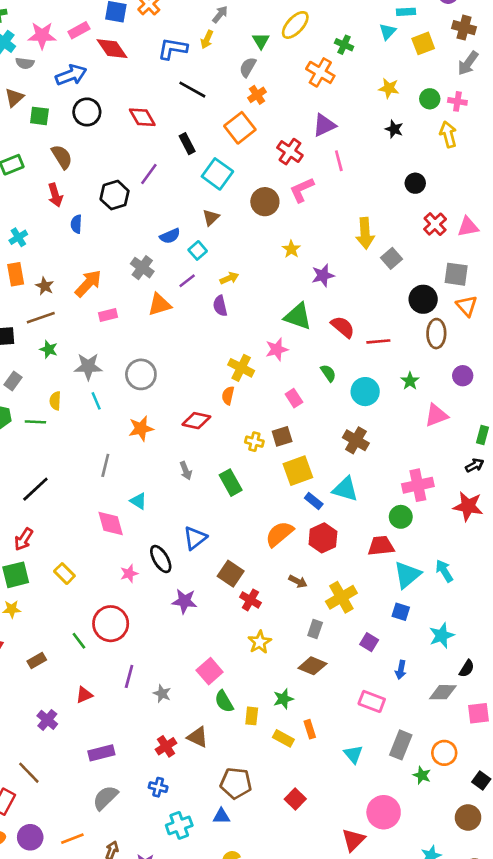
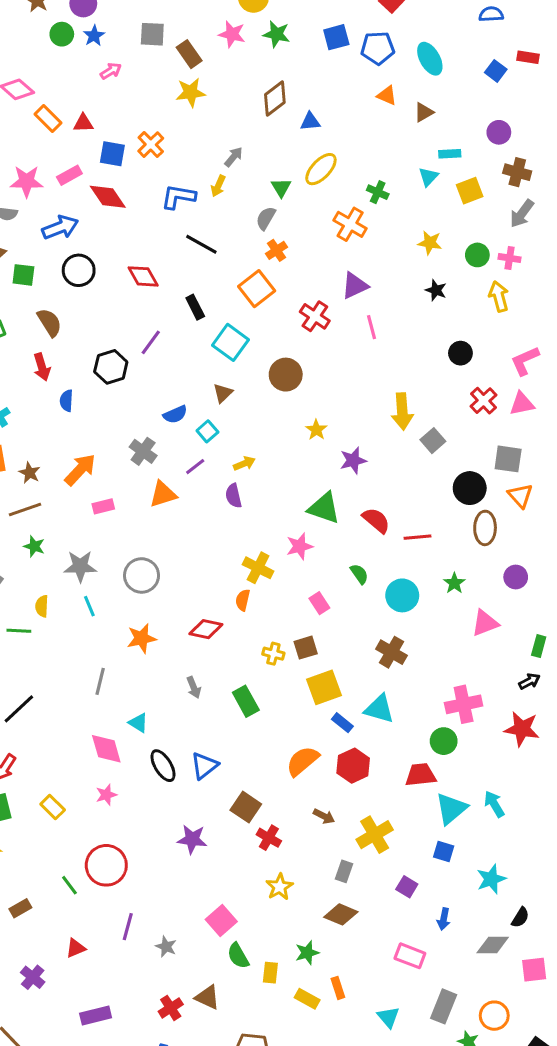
pink L-shape: (302, 190) -> (525, 361), moved
black ellipse: (161, 559) -> (163, 766), moved
pink star: (129, 574) -> (106, 795), moved

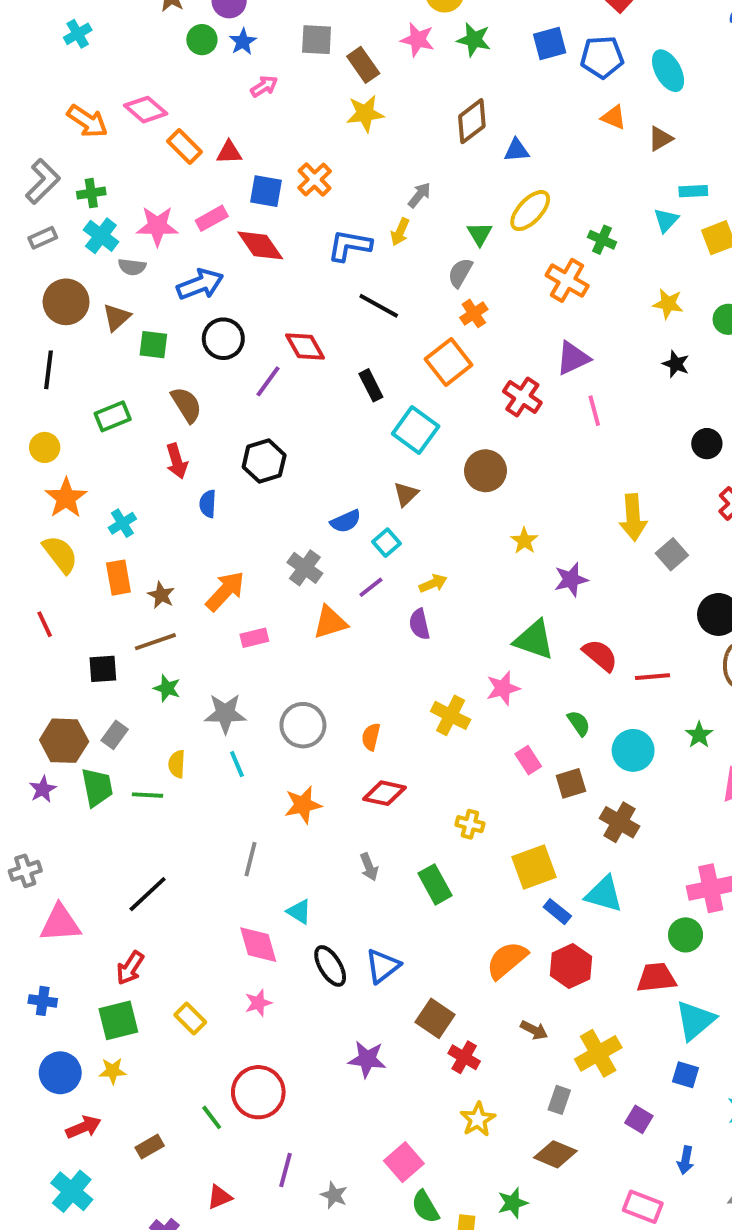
purple line: (151, 342) -> (268, 381), moved
orange semicircle: (243, 600) -> (371, 737), moved
brown square: (306, 648) -> (571, 783), moved

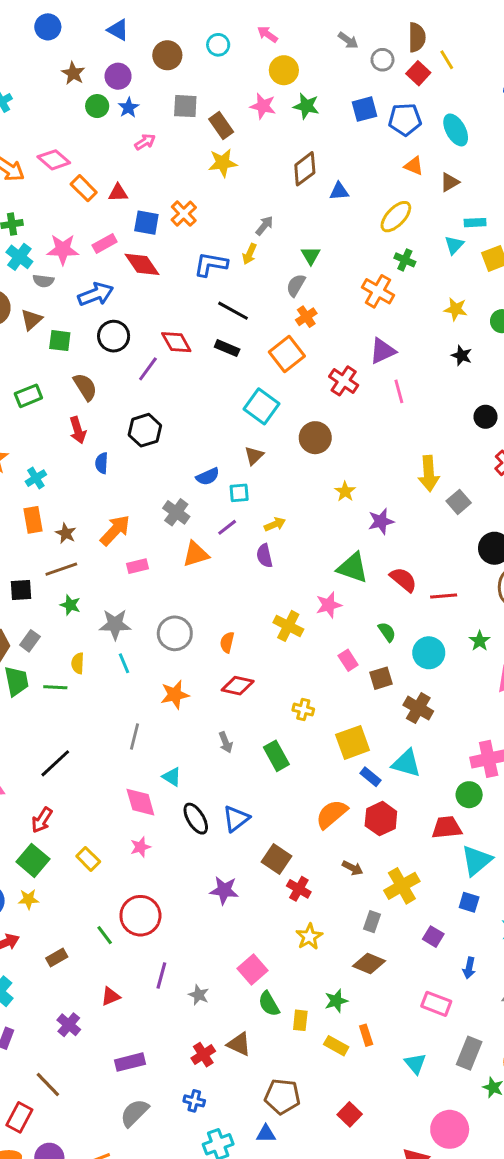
yellow ellipse: (530, 211) -> (396, 217), moved
black rectangle: (371, 385) -> (227, 348), moved, turned -40
cyan square: (386, 543) -> (239, 493), turned 36
green square: (118, 1020) -> (33, 860), turned -36

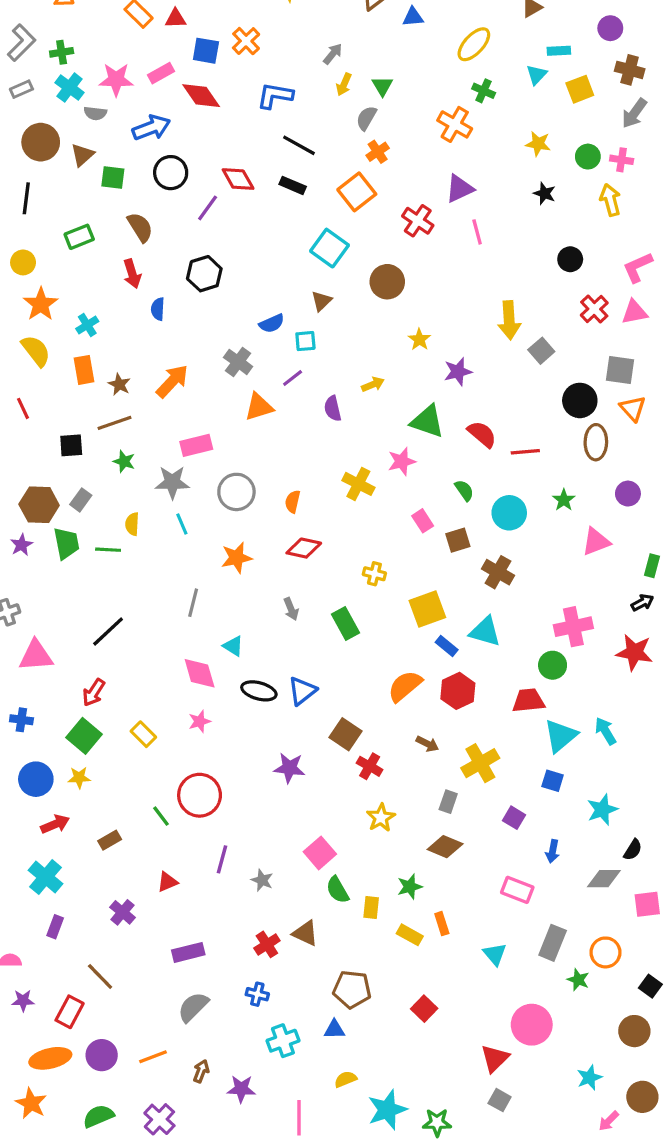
yellow arrow: (250, 254) -> (344, 84), moved
yellow arrow: (275, 524) -> (373, 384), moved
pink rectangle: (137, 566) -> (196, 445), moved, size x1.4
black ellipse: (196, 819) -> (259, 691), turned -44

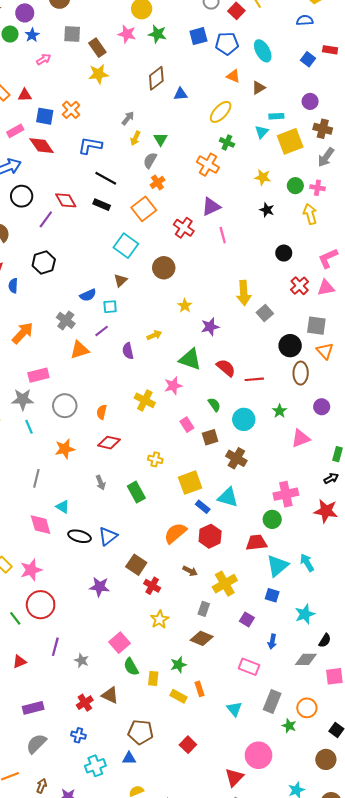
yellow square: (580, 89) -> (290, 141), size x1.4
pink star: (200, 721) -> (31, 570), moved, size x1.5

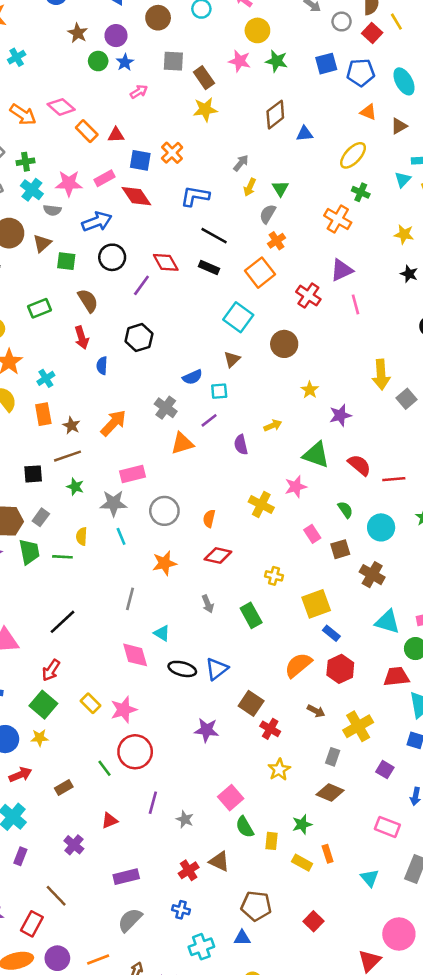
cyan triangle: (228, 497) -> (387, 622), moved

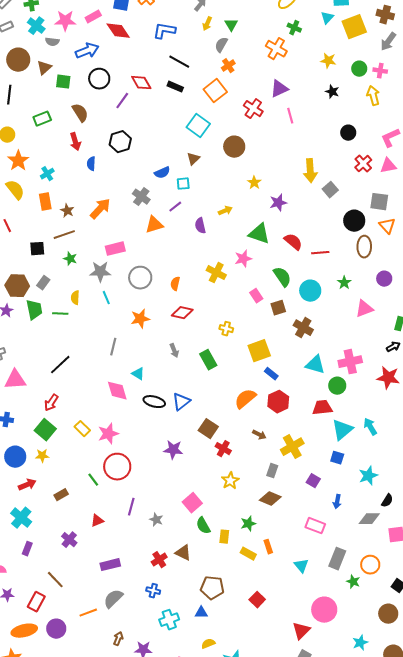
green semicircle: (345, 510) -> (282, 277), size x1.5
orange line: (98, 959) -> (88, 613), moved

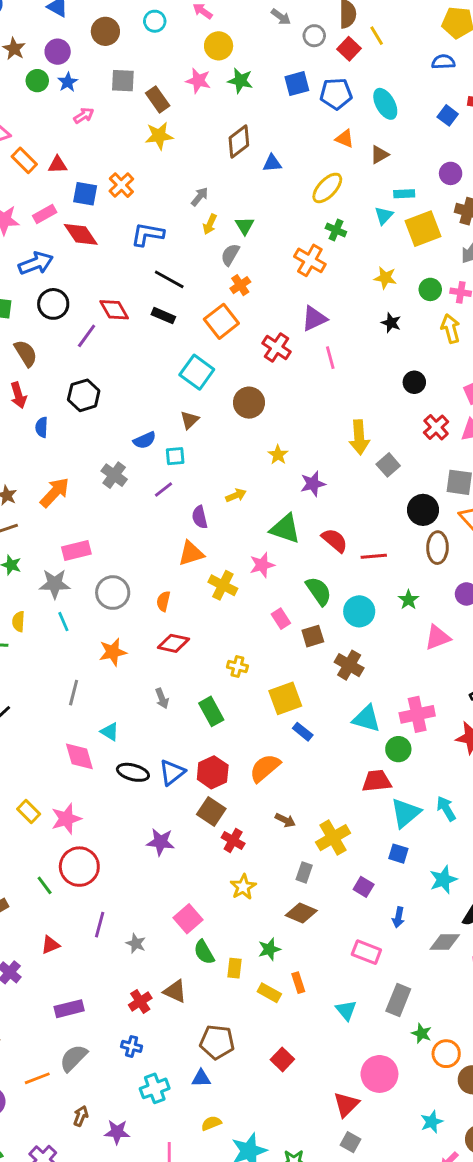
orange triangle: (154, 225) -> (191, 553), moved
red hexagon: (278, 402) -> (213, 772), moved
orange circle: (370, 565) -> (446, 1054), moved

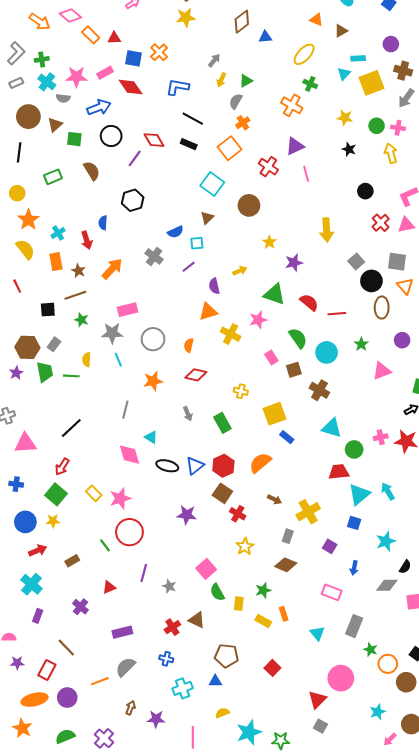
green triangle: (245, 226) -> (246, 81), turned 32
red arrow: (18, 395) -> (87, 240), moved
gray square: (388, 465) -> (356, 262), moved
pink cross: (417, 714) -> (381, 437), moved, size x0.6

